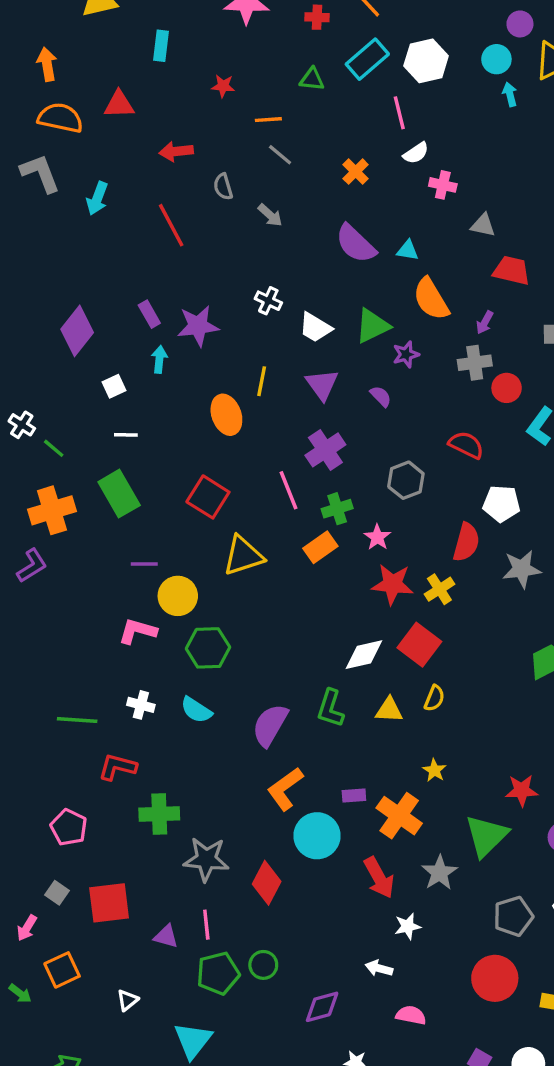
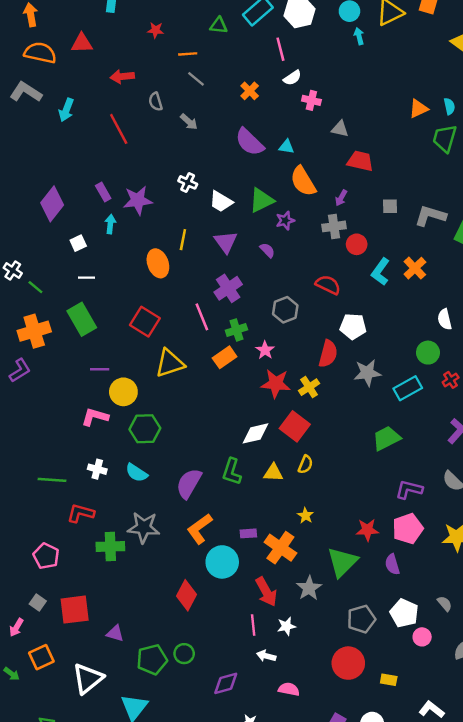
gray L-shape: (40, 173) -> (26, 92), turned -36
gray star: (206, 859) -> (144, 527), moved
pink line: (206, 925) -> (253, 625), moved
white triangle: (127, 1000) -> (88, 679), size x2.0

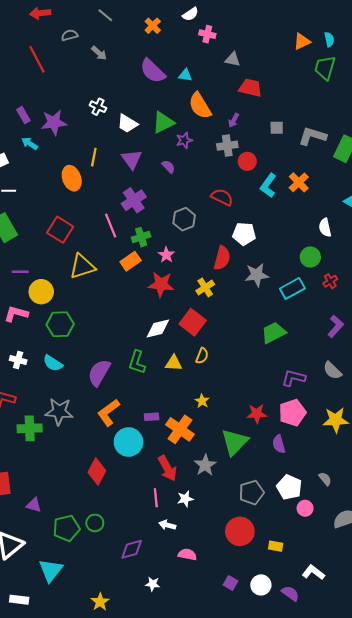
gray semicircle: (156, 102) -> (70, 35), turned 91
cyan arrow: (110, 224) -> (30, 143), turned -63
red star: (276, 384) -> (161, 284), moved

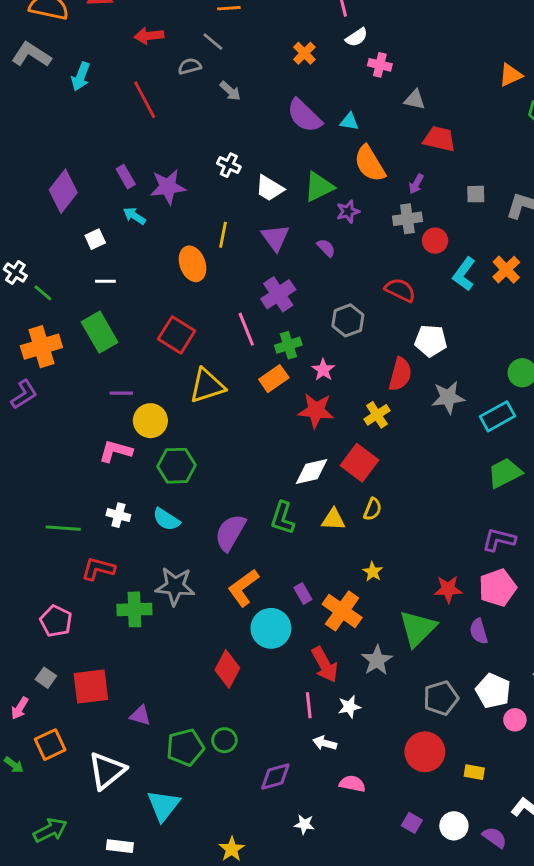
gray line: (105, 15) -> (213, 42), moved
green trapezoid: (274, 333) -> (505, 473), moved
purple rectangle: (152, 417) -> (303, 593), turned 64

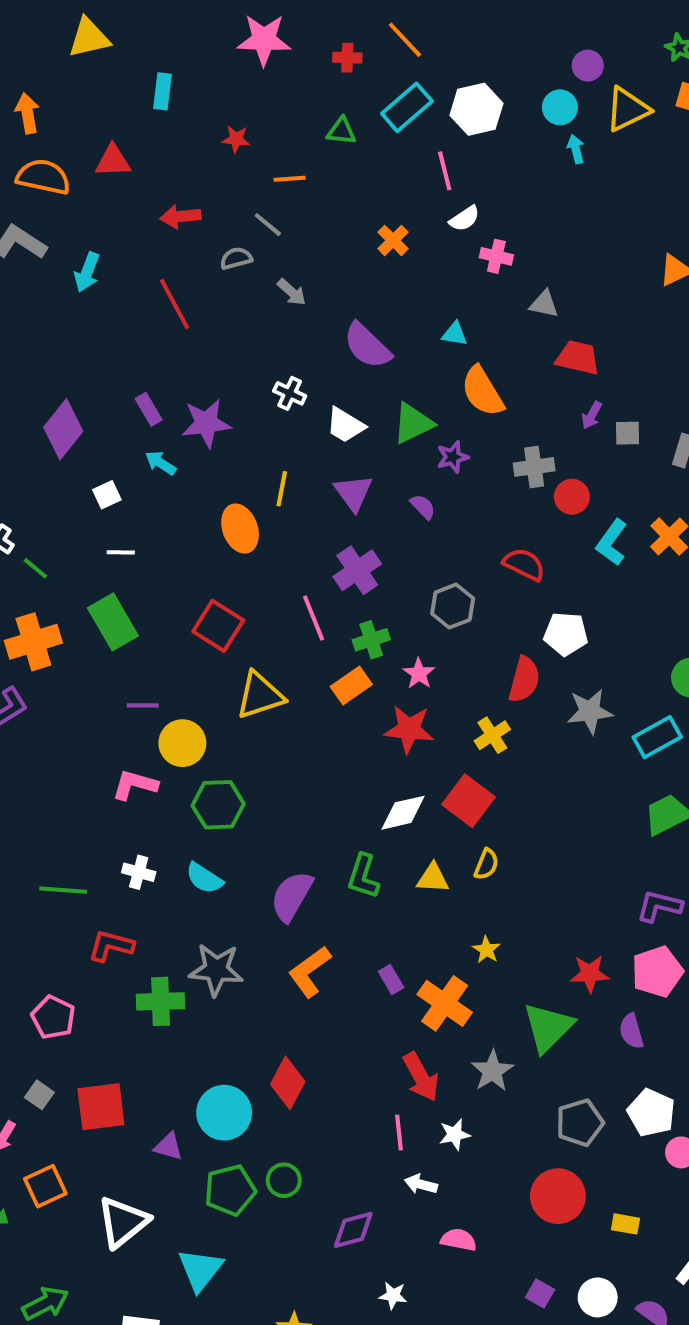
purple semicircle: (304, 116) -> (367, 346), moved
purple arrow: (416, 184) -> (592, 415), moved
cyan circle: (271, 628) -> (224, 1113), moved

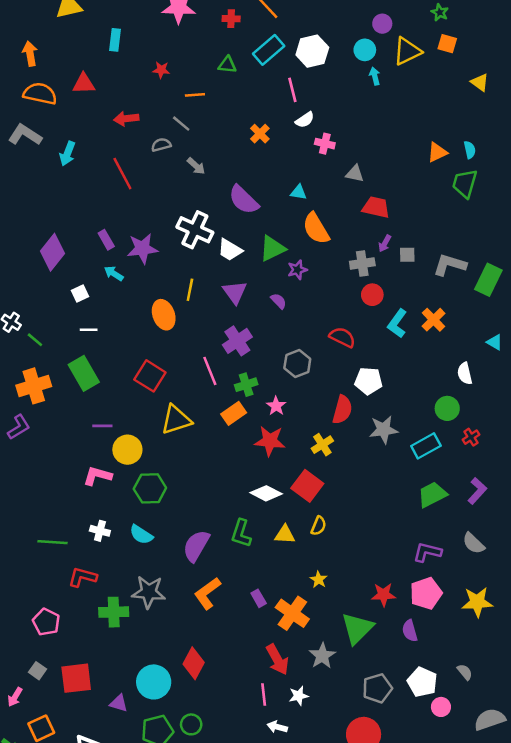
white cross: (290, 393) -> (195, 230), size x1.8
gray cross: (534, 467) -> (362, 263), moved
white diamond: (403, 813) -> (266, 493), turned 40

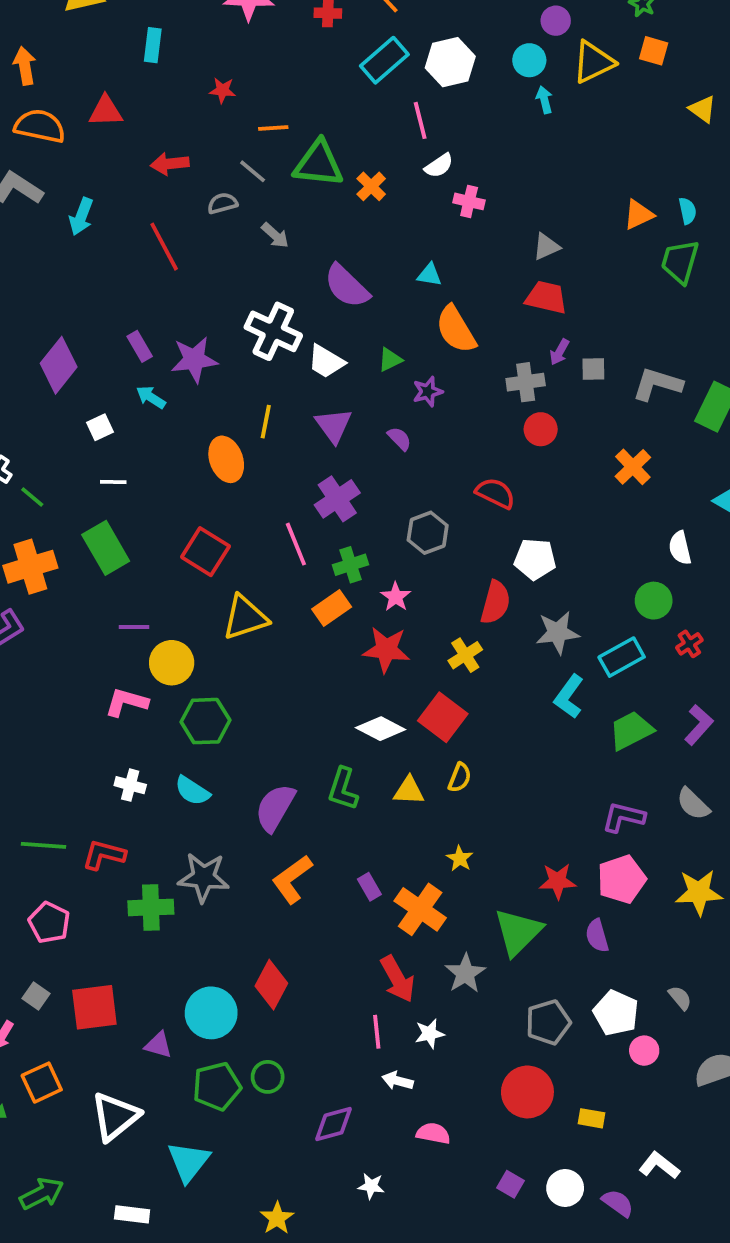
green triangle: (227, 65) -> (318, 164), moved, size x1.8
gray triangle: (355, 174) -> (546, 247), moved, turned -36
green triangle: (272, 249) -> (390, 360), size x0.6
cyan L-shape: (397, 323) -> (569, 697), moved
green line: (52, 542) -> (44, 845), moved

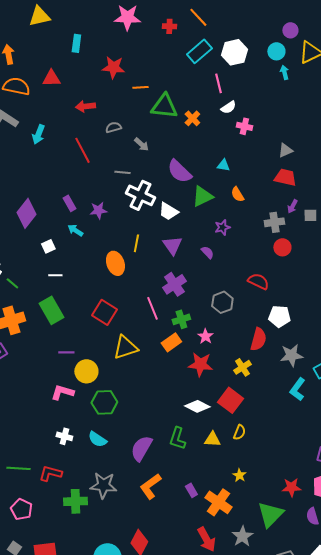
red star: (222, 90) -> (113, 67), size x1.6
gray line: (253, 171) -> (122, 172), moved, turned -35
orange semicircle: (456, 329) -> (237, 194), size x0.6
purple star: (194, 360) -> (98, 210), size x0.7
green triangle: (390, 360) -> (202, 196), moved, size x1.6

